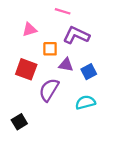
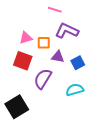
pink triangle: (30, 29) -> (26, 38), moved
black square: (19, 122) -> (17, 107), size x1.6

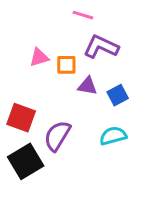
red square: (23, 61) -> (21, 118), moved
purple semicircle: (43, 79) -> (57, 136), moved

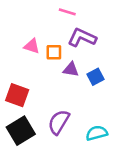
pink triangle: (39, 57) -> (32, 46), turned 35
purple semicircle: (57, 136) -> (59, 122), moved
cyan semicircle: (113, 136) -> (97, 133), moved

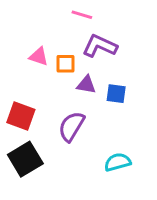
blue square: (95, 77) -> (116, 94), turned 35
purple semicircle: (59, 122) -> (71, 126), moved

